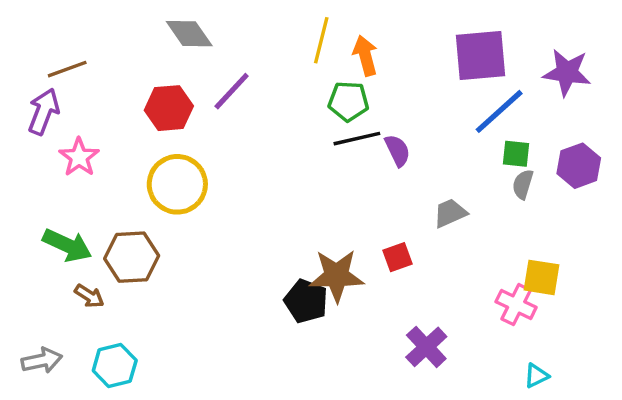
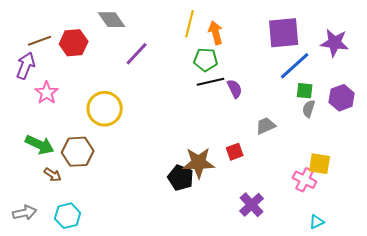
red hexagon: (169, 108) -> (74, 43), moved

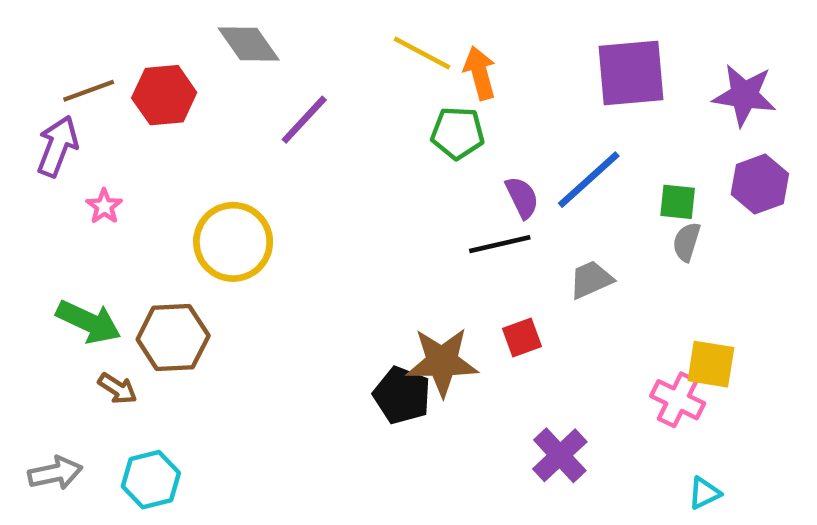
yellow line: (190, 24) -> (422, 53), turned -76
blue line: (295, 66) -> (589, 180), moved
black line: (211, 82) -> (500, 244), moved
pink star: (47, 93) -> (104, 206), size x0.7
purple hexagon: (342, 98) -> (760, 184), moved

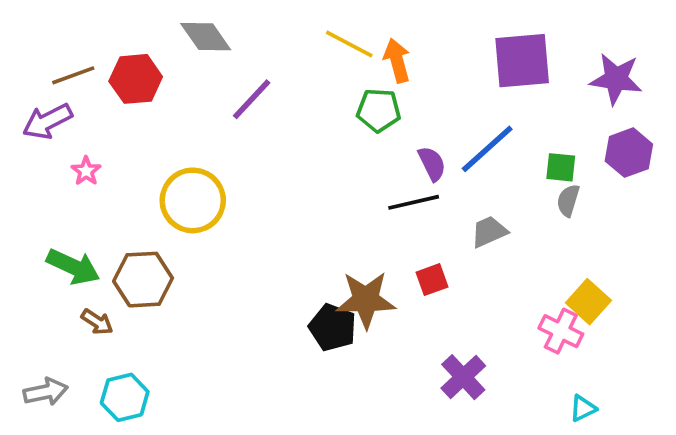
purple arrow: (57, 146) -> (47, 121), turned -138
yellow square: (711, 364) -> (588, 302), turned 33

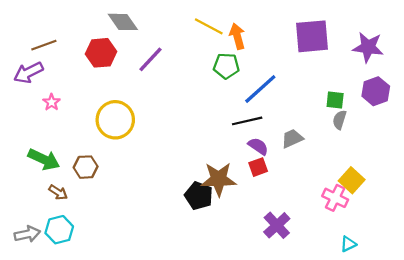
red hexagon: (136, 79) -> (101, 53), moved
blue line: (487, 149) -> (260, 89), moved
purple semicircle: (432, 164) -> (258, 146), moved, turned -30
brown hexagon: (143, 280) -> (86, 167), size x0.7
cyan hexagon: (125, 397) -> (59, 230), moved

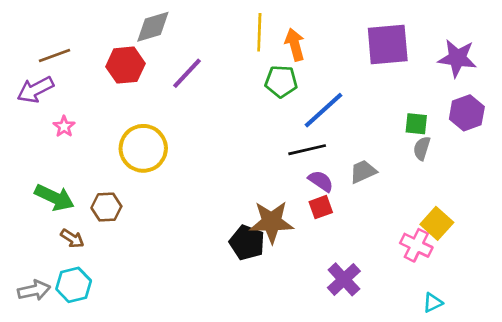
gray diamond: (123, 22) -> (153, 27), turned -72
yellow line: (209, 26) -> (259, 32), turned 64

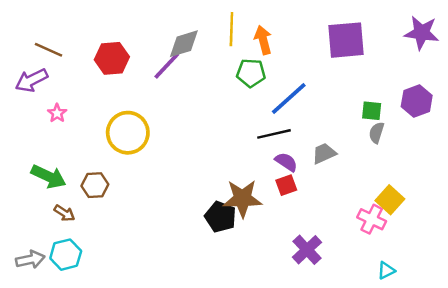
gray diamond: (153, 27) -> (184, 44), moved
brown line: (54, 55) -> (49, 50), turned 44
purple star: (457, 58) -> (422, 33), moved

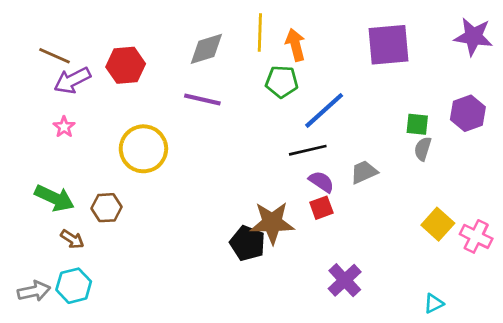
purple line: (167, 66) -> (202, 100), moved, turned 60
purple arrow: (31, 80) -> (72, 80), moved
pink cross: (372, 219) -> (476, 236), moved

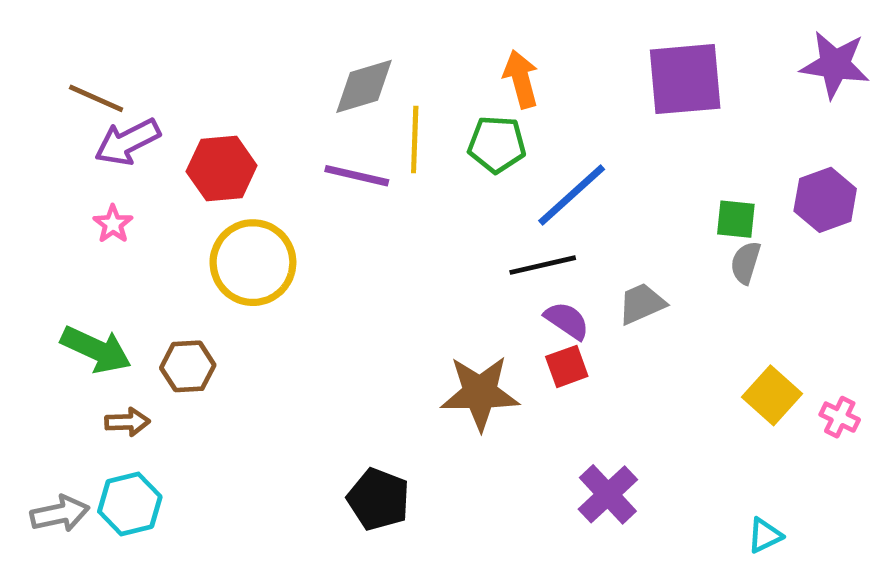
yellow line: (260, 32) -> (415, 139), moved
red hexagon: (126, 65) -> (222, 168), moved
pink cross: (476, 236) -> (840, 417), size x0.7
brown arrow: (72, 239) -> (127, 422), turned -35
black pentagon: (248, 243) -> (379, 499), moved

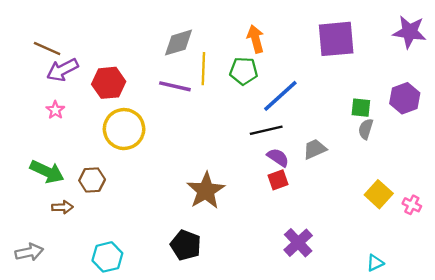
brown star: (480, 393) -> (206, 191), moved, turned -30
cyan hexagon: (130, 504) -> (107, 257), moved

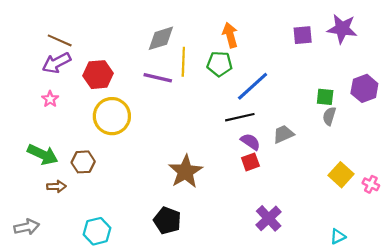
purple star: (409, 32) -> (342, 29), moved
purple square: (336, 39) -> (303, 35), size x0.6
brown line: (47, 48) -> (60, 40), moved

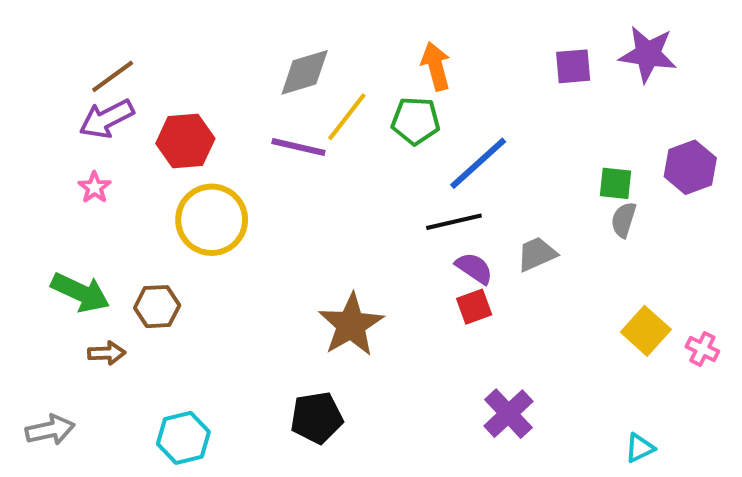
brown line: (60, 40) -> (113, 76), turned -60
yellow line: (183, 62) -> (347, 117), turned 36
black pentagon: (167, 221) -> (317, 418), turned -30

